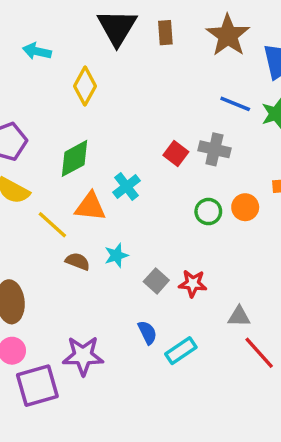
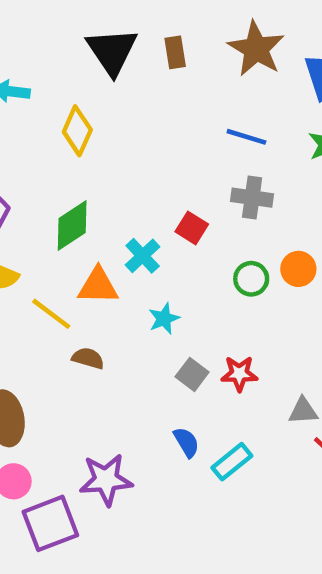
blue line: (235, 104) -> (246, 137), moved
red square: (176, 153) -> (192, 228), moved
cyan star: (116, 255) -> (164, 319), moved

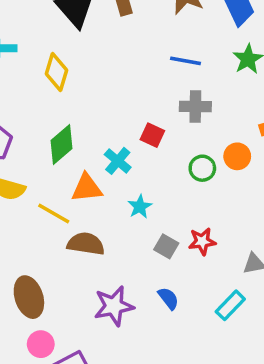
brown semicircle: (88, 358) -> (86, 244), size x1.5
cyan rectangle: (232, 462) -> (230, 305), moved
purple star: (106, 480) -> (114, 306), moved

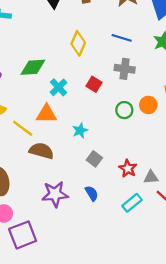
yellow diamond: (56, 72) -> (78, 43), moved
green diamond: (61, 144) -> (33, 67), moved, turned 30
cyan cross: (118, 161) -> (58, 87), moved
red star: (202, 241) -> (128, 168), moved, turned 30

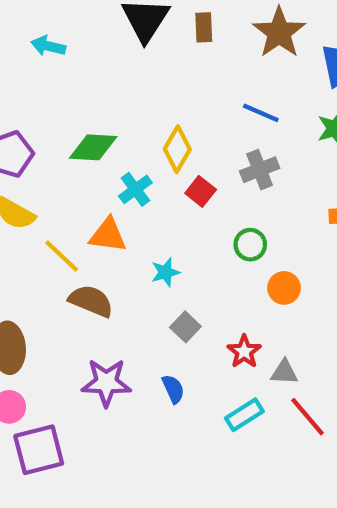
yellow diamond: (78, 43) -> (177, 149), moved
gray cross: (125, 69) -> (260, 170), turned -36
orange circle: (148, 105) -> (284, 288), moved

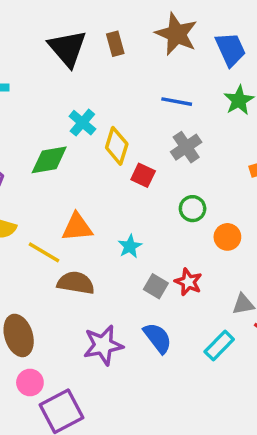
cyan cross: (135, 189) -> (82, 123), moved
red star: (244, 352) -> (188, 282), moved
blue semicircle: (173, 389) -> (158, 338), size x1.4

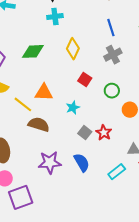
blue line: (177, 102) -> (111, 28), turned 54
cyan cross: (82, 123) -> (55, 17), moved, turned 35
red square: (143, 175) -> (85, 80), moved

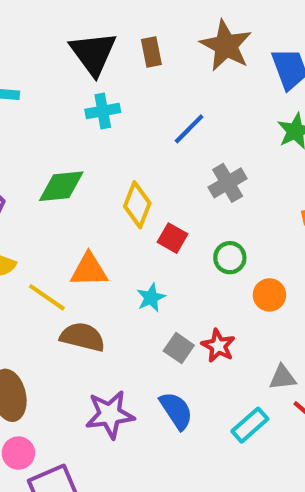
blue line: (111, 28) -> (189, 129), moved, turned 66
yellow diamond: (73, 49) -> (137, 205), moved

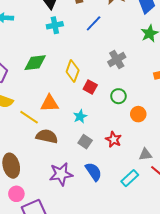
blue line: (189, 129) -> (94, 23), moved
gray square: (179, 348) -> (85, 142), moved

